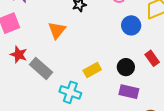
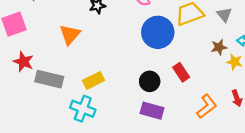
blue circle: (131, 25) -> (158, 32), size x1.4
gray rectangle: (41, 68) -> (49, 79), turned -30
yellow rectangle: (92, 70) -> (93, 80), moved

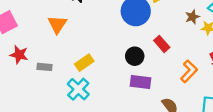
gray rectangle: (49, 79) -> (45, 67), size x0.6
cyan cross: (83, 109) -> (78, 89), turned 30

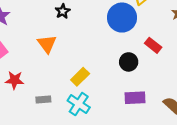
gray rectangle: (45, 67) -> (43, 100), moved
purple rectangle: (141, 82) -> (135, 98), moved

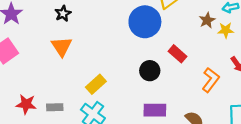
black star: (63, 11) -> (63, 14), moved
red star: (15, 80) -> (26, 104), moved

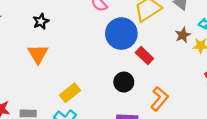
red rectangle: (177, 54) -> (144, 56), moved
orange L-shape: (211, 80) -> (159, 99), moved

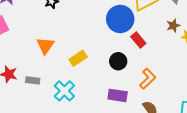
orange triangle: (38, 54) -> (45, 46), moved
yellow rectangle: (70, 93) -> (78, 58), moved

